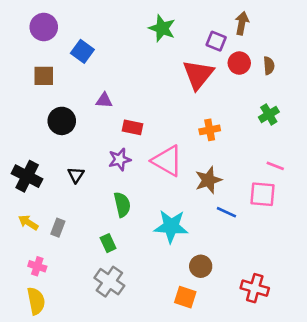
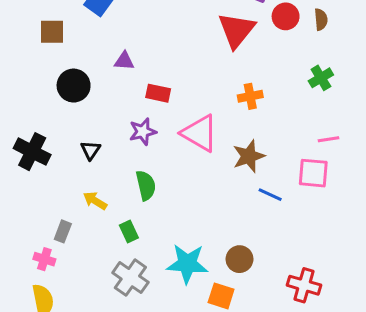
pink line: (275, 166) -> (329, 139), turned -30
yellow arrow: (28, 223) -> (95, 201), moved
cyan star: (171, 226) -> (187, 264), moved
gray rectangle: (58, 228) -> (63, 231), moved

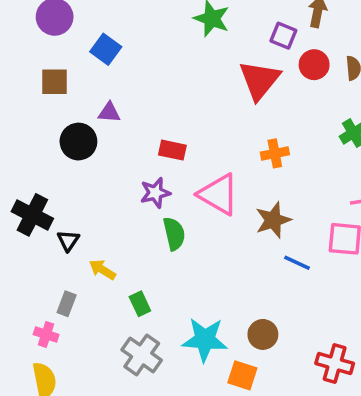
purple triangle: (124, 61) -> (109, 112), moved
black triangle: (90, 150) -> (68, 241), moved
green semicircle: (146, 185) -> (174, 234), moved

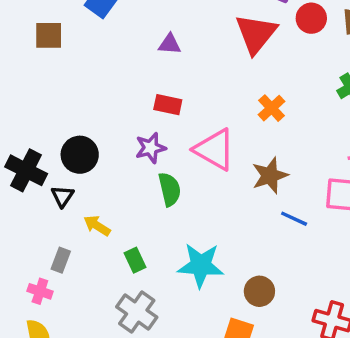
purple triangle: (109, 112) -> (170, 44), moved
black circle: (78, 142) -> (80, 155), moved
orange cross: (275, 153) -> (272, 108), turned -32
cyan star: (205, 340) -> (201, 265), moved

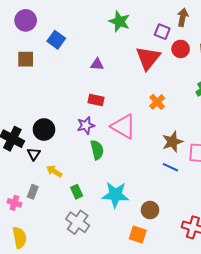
brown star: (270, 175) -> (172, 142), moved
pink cross: (40, 291) -> (14, 203), moved

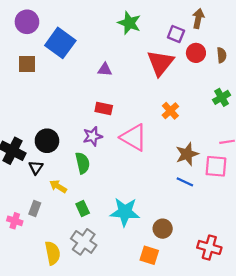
blue square: (56, 40) -> (60, 43), size x1.5
green semicircle: (97, 150) -> (83, 163), moved
yellow semicircle: (20, 238) -> (53, 253), moved

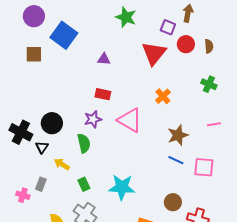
green cross: (222, 97) -> (209, 84), turned -35
pink square: (216, 166) -> (204, 167), moved
brown circle: (163, 229) -> (173, 202), moved

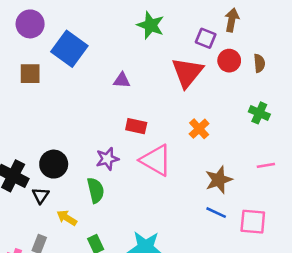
red rectangle: (103, 94) -> (136, 126), moved

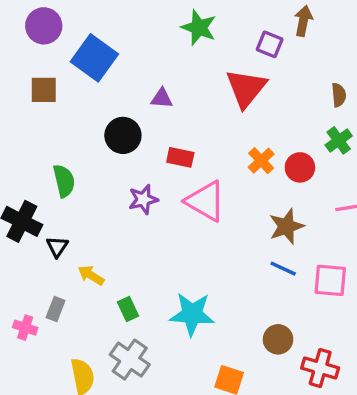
red circle: (229, 61) -> (300, 167), moved
brown semicircle: (259, 63) -> (339, 95), moved
green cross: (259, 113) -> (339, 140), turned 30
black circle: (54, 164) -> (123, 135), moved
green semicircle: (96, 190) -> (64, 181), moved

